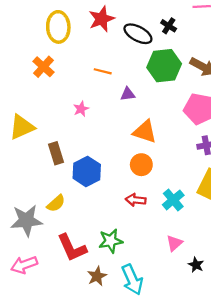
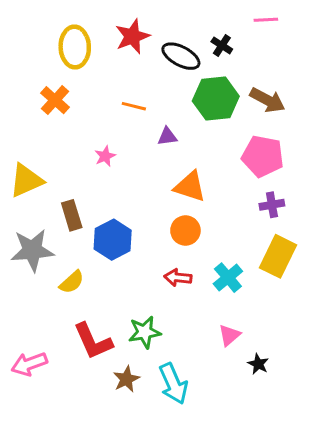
gray star: (26, 220) -> (32, 250), moved

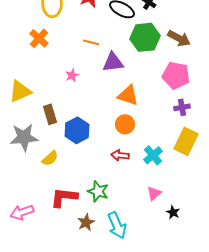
purple triangle: (167, 136) -> (113, 62), size x1.6
green star: (145, 332) -> (98, 191), turned 30
red L-shape: (93, 341) -> (64, 197), turned 120

